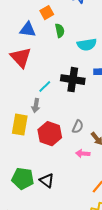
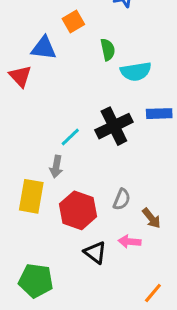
green semicircle: (60, 31) -> (108, 50), moved
red triangle: (21, 58) -> (20, 76), moved, size x0.7
black cross: (73, 80) -> (114, 126), turned -35
black triangle: (47, 181) -> (95, 252), moved

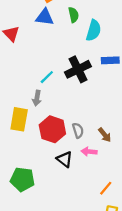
blue triangle: (44, 48) -> (45, 17), moved
cyan semicircle: (136, 71) -> (94, 30), turned -65
gray semicircle: (122, 199) -> (78, 130), moved, turned -40

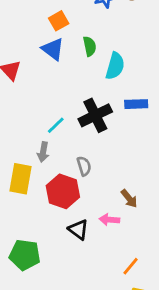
blue triangle: (45, 17) -> (53, 49), turned 30
gray semicircle: (78, 130) -> (84, 166), moved

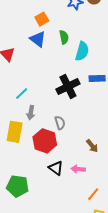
cyan line: (56, 125) -> (22, 94), moved
pink arrow: (109, 220) -> (78, 169), moved

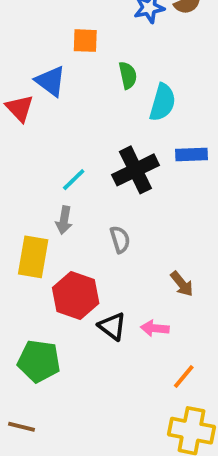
orange square: (42, 19) -> (85, 41), turned 32
blue triangle: (38, 39) -> (51, 81), moved
cyan line: (22, 94) -> (74, 180), moved
red hexagon: (45, 141) -> (76, 295), moved

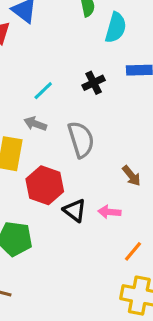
black cross: (135, 170) -> (94, 83), size x0.6
gray arrow: (64, 220) -> (35, 124), turned 100
gray semicircle: (120, 239) -> (81, 139), size x1.6

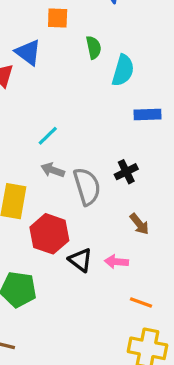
black cross: (94, 83) -> (126, 172), moved
gray arrow: (35, 124) -> (53, 170), moved
orange line: (133, 251) -> (141, 303), turned 70

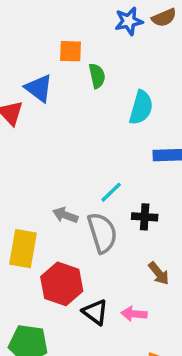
green semicircle: (94, 47) -> (97, 76), moved
cyan line: (48, 136) -> (111, 192), moved
black cross: (126, 172) -> (145, 217), turned 30

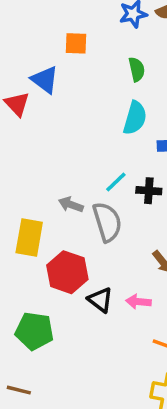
green semicircle: (97, 76) -> (137, 69), moved
cyan semicircle: (141, 108) -> (135, 118), moved
black cross: (145, 217) -> (149, 191), moved

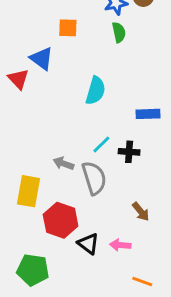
green semicircle: (137, 69) -> (119, 32), moved
cyan semicircle: (135, 118) -> (96, 91), moved

